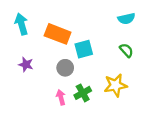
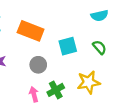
cyan square: (84, 49) -> (68, 46), moved

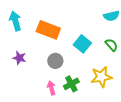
cyan square: (68, 46) -> (82, 44), turned -36

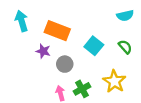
purple star: (19, 58) -> (43, 51), moved
yellow star: (101, 77) -> (114, 81), turned -30

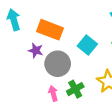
gray circle: (65, 64) -> (58, 64), size x1.5

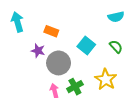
orange rectangle: (50, 30) -> (51, 31), size x0.6

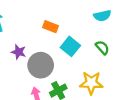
orange rectangle: (51, 31) -> (51, 27), moved
yellow star: (106, 79) -> (91, 83), turned -30

